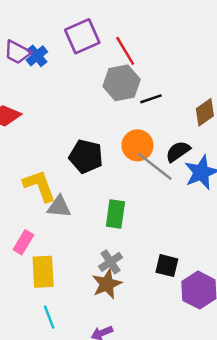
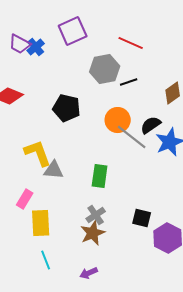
red line: (125, 51) -> (131, 43), moved, turned -35
black pentagon: (86, 156) -> (67, 108), moved

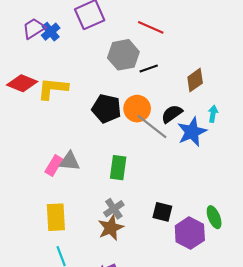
purple trapezoid: (20, 44) -> (34, 28), turned 120
black pentagon: (67, 108) -> (106, 109), moved
yellow L-shape: (38, 153) -> (53, 89), moved, turned -64
pink rectangle: (25, 199) -> (54, 166), moved

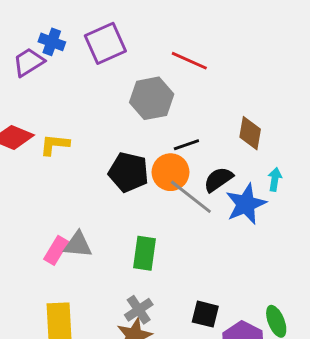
blue cross: (51, 32) -> (52, 42), moved, turned -30
black line: (149, 68) -> (186, 145), moved
brown diamond: (195, 80) -> (250, 133), turned -45
yellow L-shape: (53, 89) -> (55, 145), size x0.7

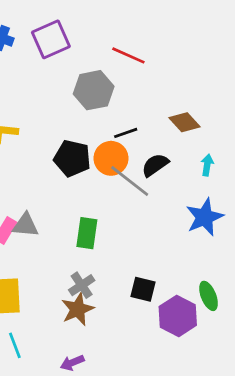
brown diamond: (250, 133) -> (184, 122), turned -52
blue star: (246, 204) -> (205, 217), moved

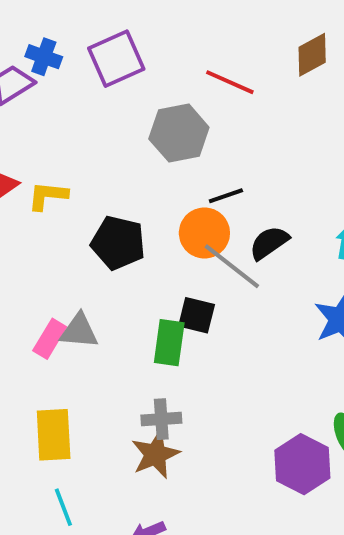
brown diamond: (184, 122) -> (312, 55), moved, turned -76
black pentagon: (72, 158) -> (118, 243), moved
gray cross: (82, 285) -> (161, 419), turned 30
black square: (143, 289) -> (197, 315), moved

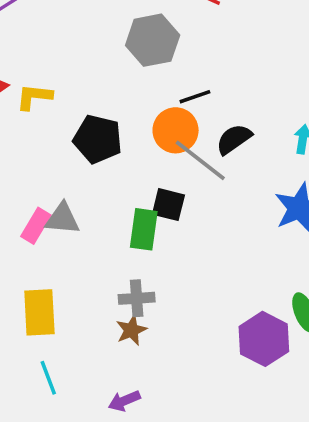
brown star: (155, 454) -> (131, 330), size x0.7

